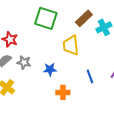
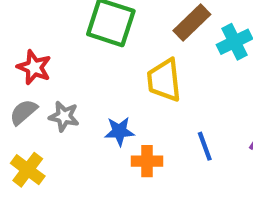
orange cross: (63, 92) -> (147, 161), moved

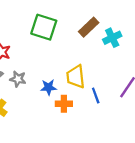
yellow trapezoid: (164, 80) -> (76, 77), moved

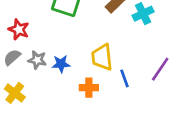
blue star: (49, 87) -> (61, 64), moved

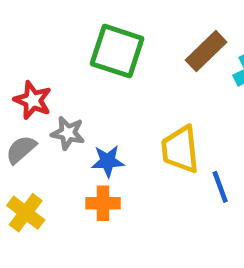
gray star: (37, 60) -> (68, 133), moved
orange cross: (89, 88) -> (103, 203), moved

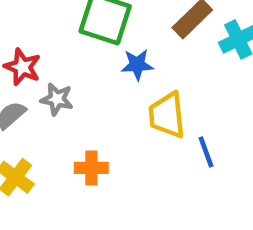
blue star: (108, 161) -> (137, 65), moved

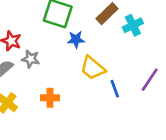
yellow trapezoid: (167, 115) -> (93, 68), turned -44

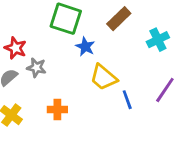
cyan cross: (133, 25) -> (158, 40), moved
blue star: (76, 40) -> (85, 47), turned 30

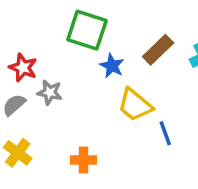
brown rectangle: (119, 19) -> (158, 50), moved
orange cross: (57, 109) -> (83, 160), moved

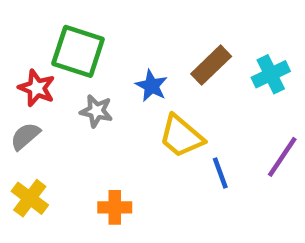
green square: (87, 30) -> (78, 51), moved
gray star: (50, 92) -> (96, 111), moved

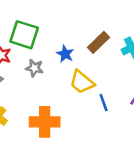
orange cross: (115, 207) -> (45, 122), size x1.6

